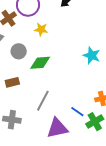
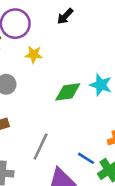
green diamond: (40, 63) -> (68, 92), moved

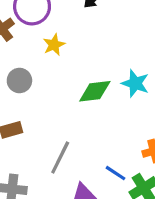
yellow star: (34, 55) -> (54, 45), turned -30

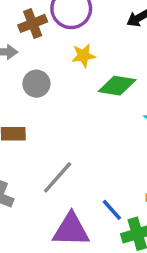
green diamond: (95, 91) -> (117, 86), moved

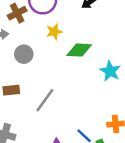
gray line: (58, 177) -> (45, 100), moved

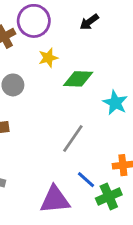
gray line: (45, 100) -> (73, 139), moved

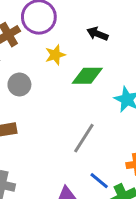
black arrow: (89, 22) -> (97, 34), moved, turned 60

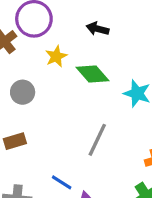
green diamond: (87, 76) -> (92, 74), turned 56
blue line: (99, 181) -> (62, 182), moved

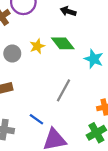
yellow star: (56, 56) -> (37, 46), moved

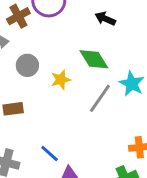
yellow star: (37, 46) -> (61, 80), moved
gray line: (64, 90) -> (100, 98), moved

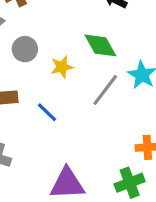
blue line: (50, 154) -> (47, 112), moved

